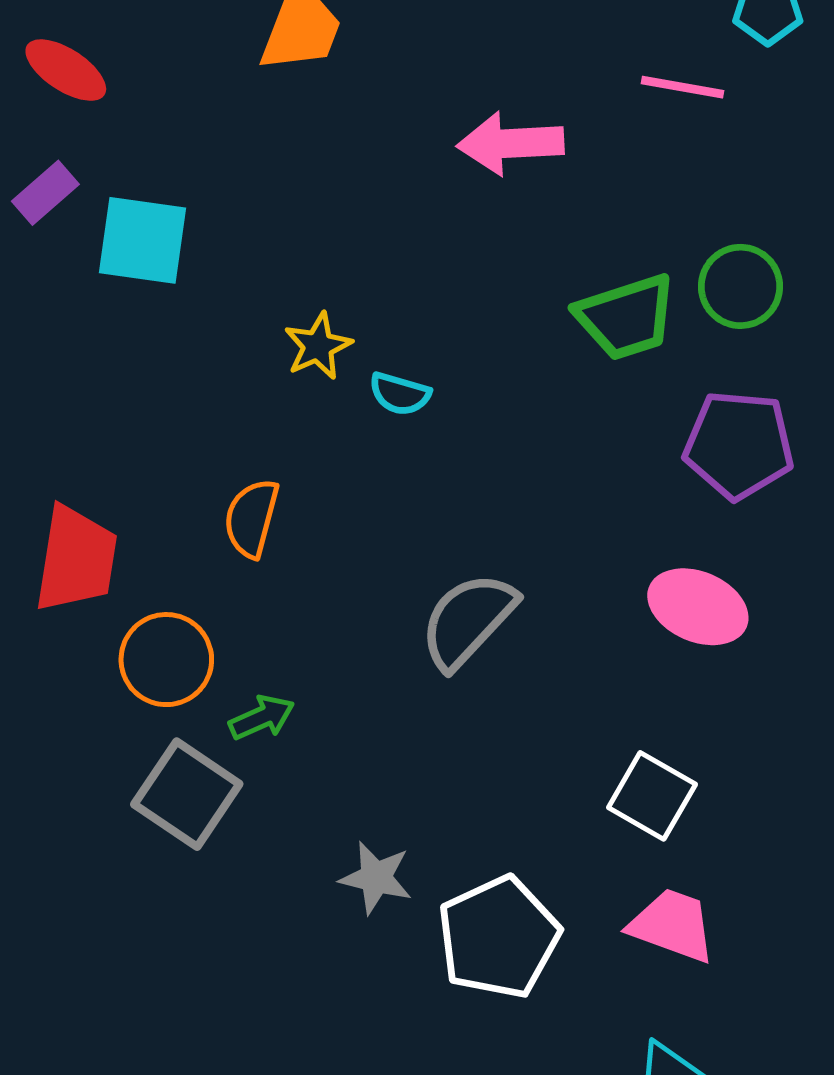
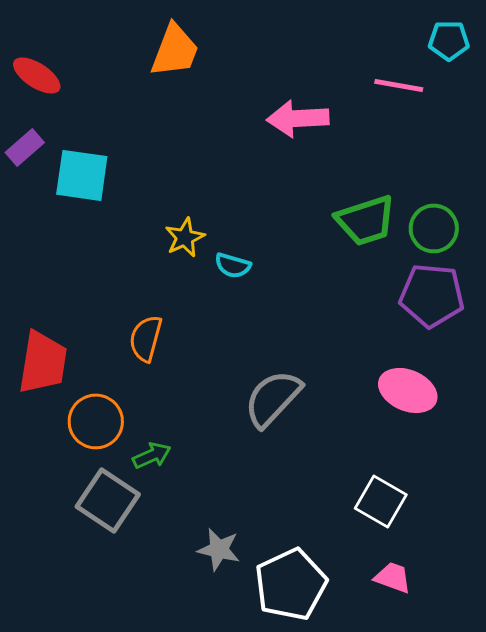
green circle: (741, 286) -> (434, 228), moved
pink trapezoid: (672, 925) -> (393, 577), size x0.7

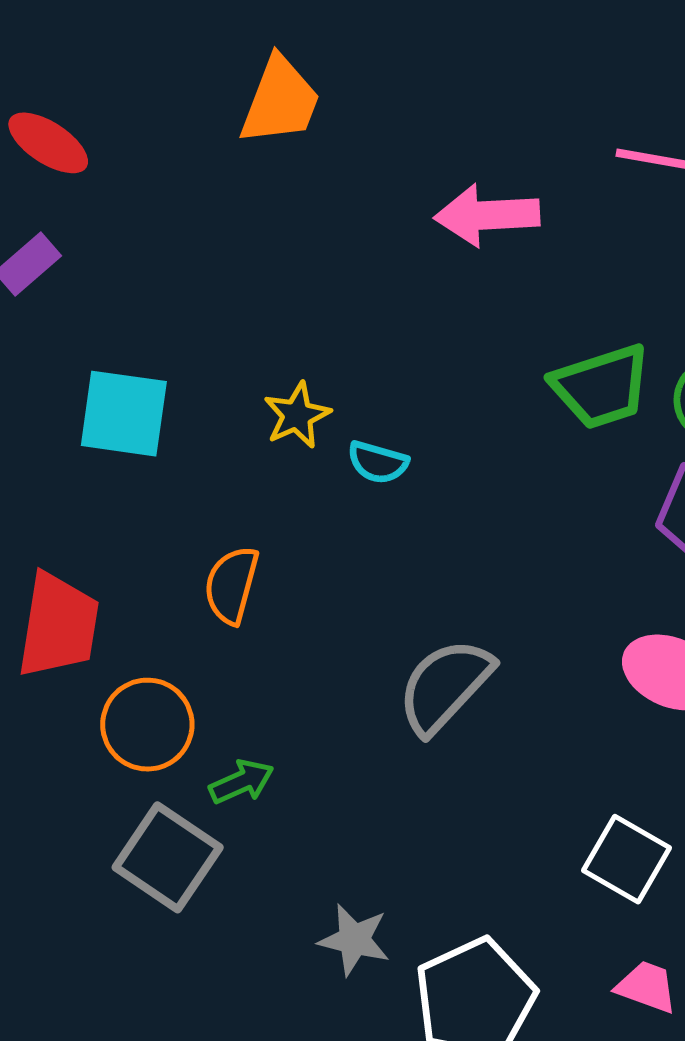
cyan square: (82, 175) -> (124, 414), moved

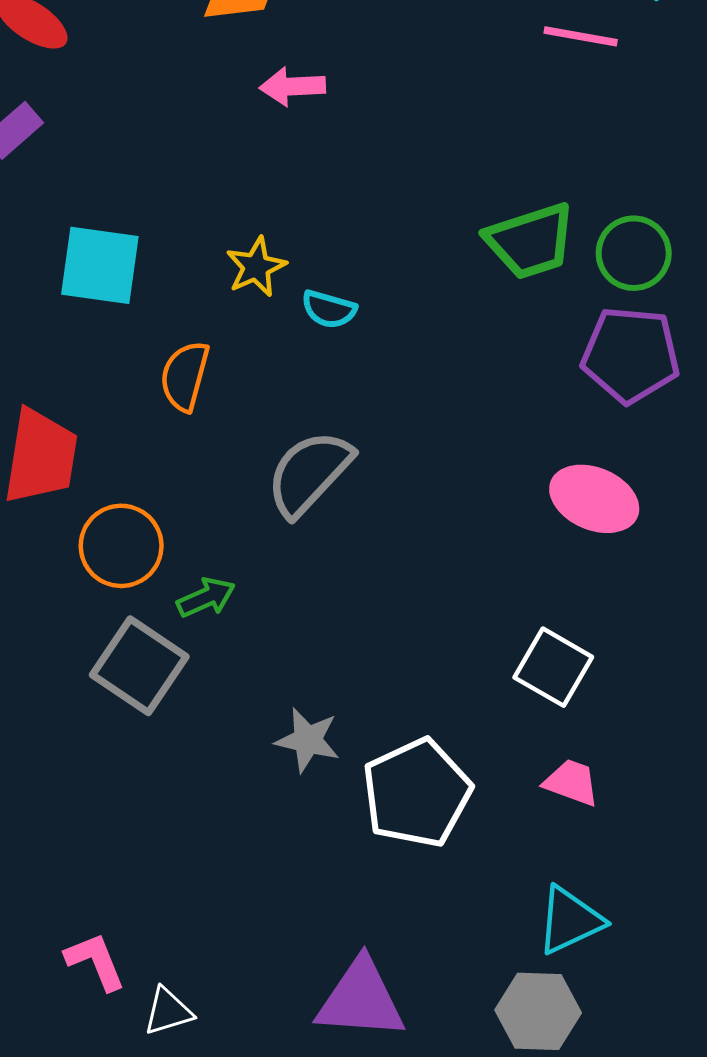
pink arrow: (487, 215) -> (292, 86), moved, size x0.7
orange semicircle: (231, 585) -> (185, 376), moved
gray semicircle: (445, 686) -> (309, 473), moved

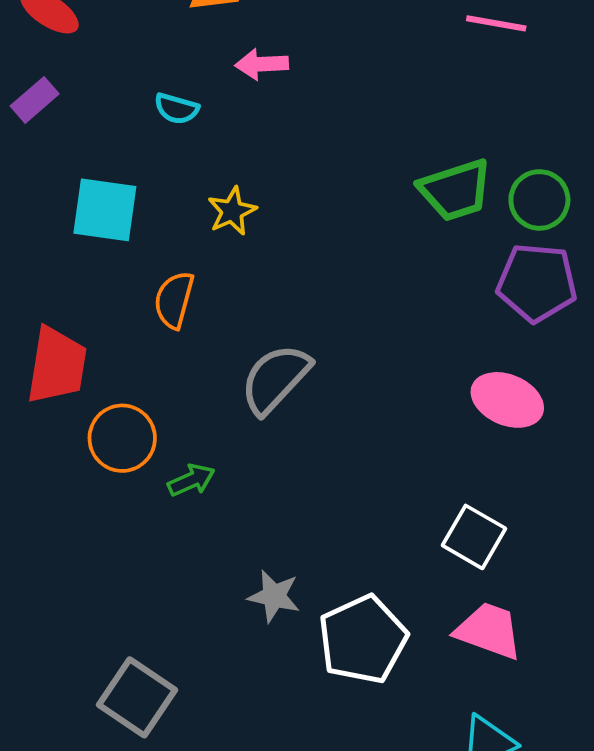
cyan semicircle: (329, 309) -> (177, 109), moved
gray square: (139, 666) -> (137, 697), moved
pink trapezoid: (571, 782) -> (489, 631), size x1.5

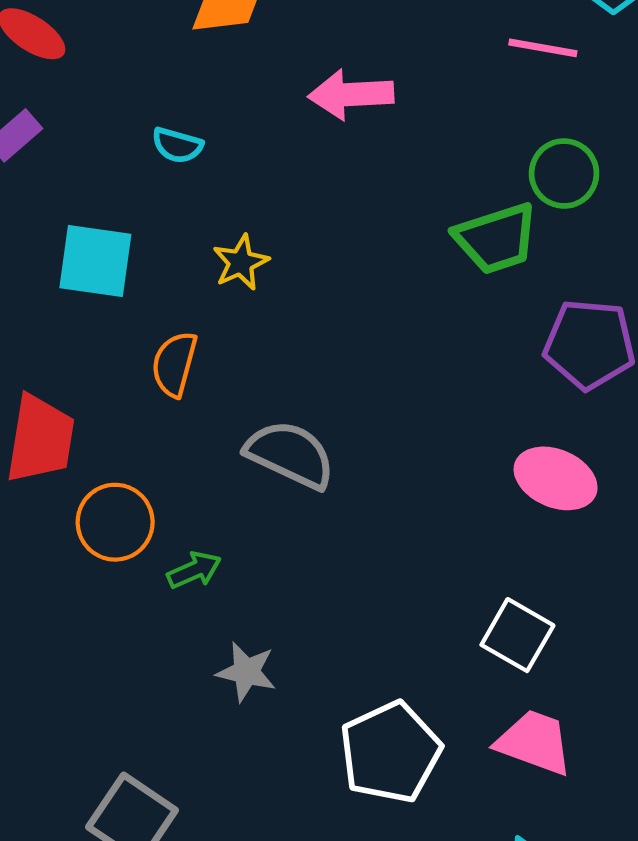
pink arrow: (262, 64) -> (351, 94), moved, size x1.4
green circle: (539, 200) -> (564, 173), moved
gray semicircle: (275, 379) -> (290, 454), turned 72
gray star: (274, 596) -> (246, 672), moved

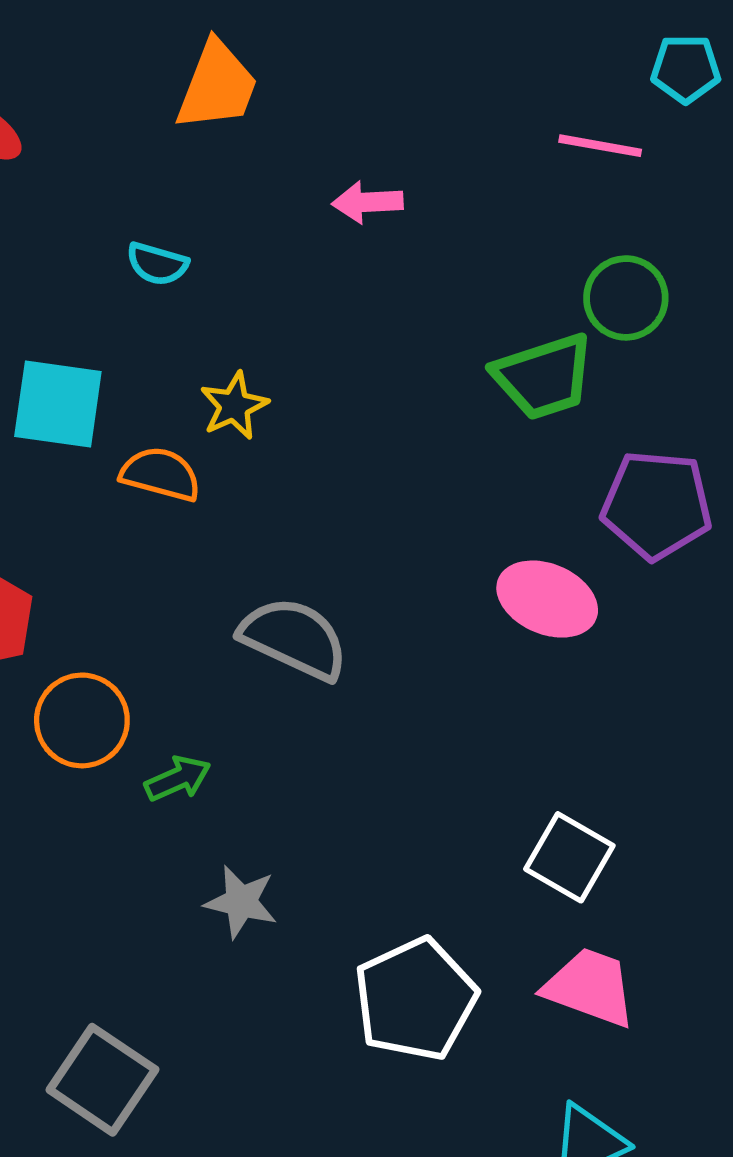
pink arrow: (351, 94) -> (368, 202), size x0.7
orange semicircle: (174, 364) -> (161, 474), moved, turned 90
pink ellipse: (556, 478) -> (547, 599), moved

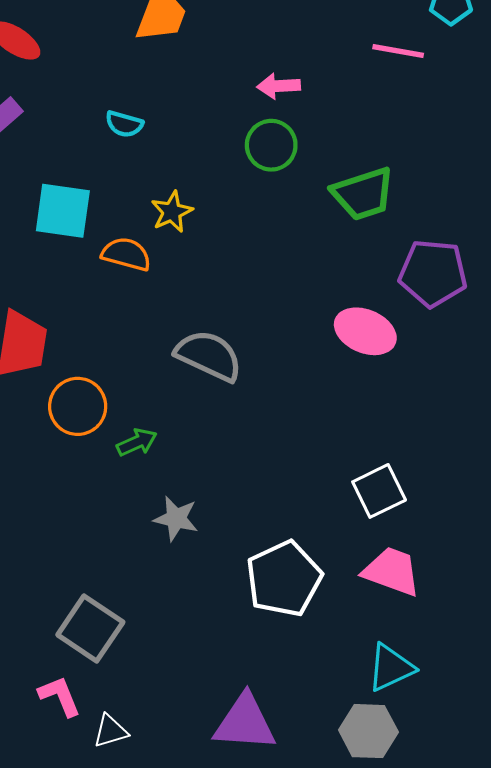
pink arrow: (368, 202) -> (279, 86), moved
green circle: (626, 298) -> (271, 145), moved
white square: (569, 857) -> (379, 491), turned 34

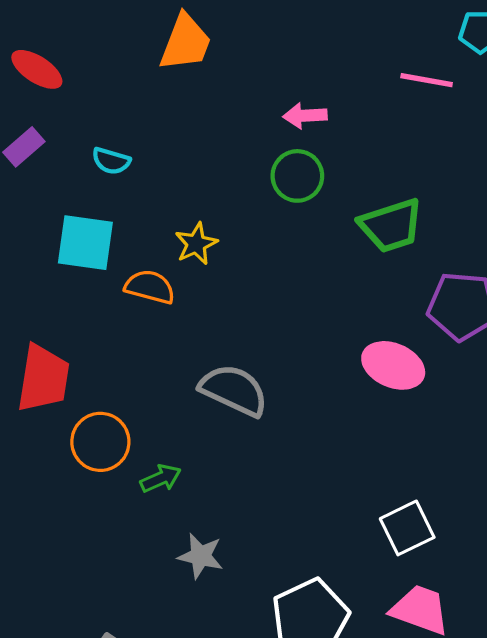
cyan semicircle: (124, 124) -> (111, 161), moved

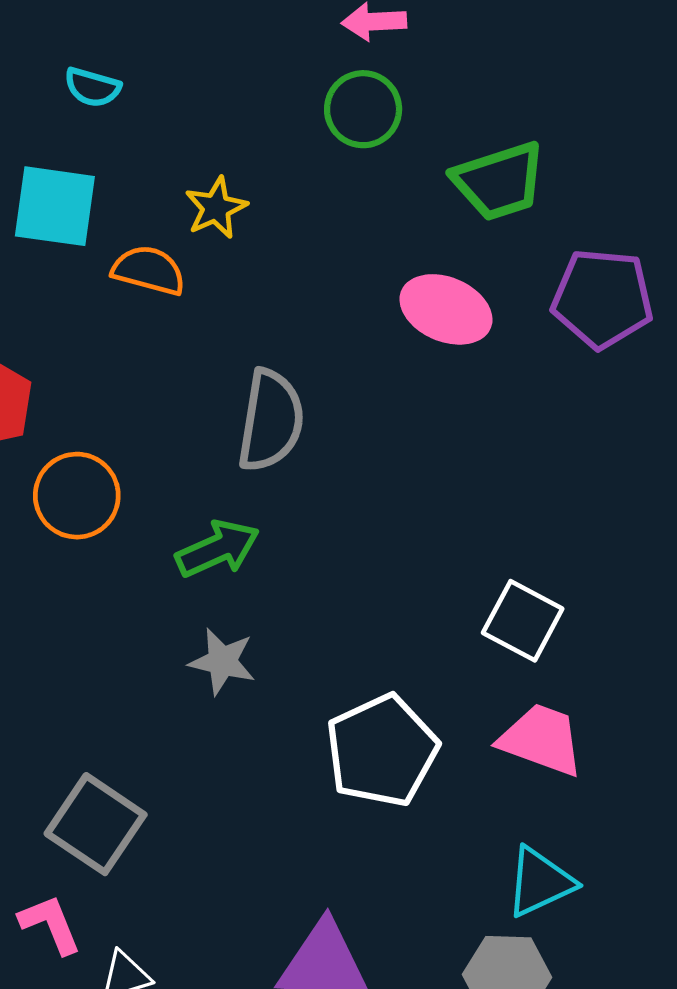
pink ellipse: (393, 365) -> (446, 309), moved
gray semicircle: (234, 390) -> (271, 421), turned 74
green arrow: (161, 478) -> (218, 549), moved, size x1.4
white square: (407, 528) -> (523, 621), turned -36

